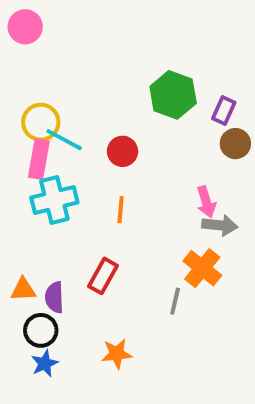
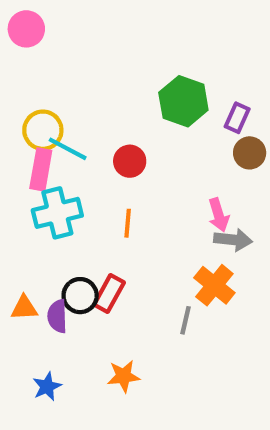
black circle: (41, 330) -> (80, 296), moved

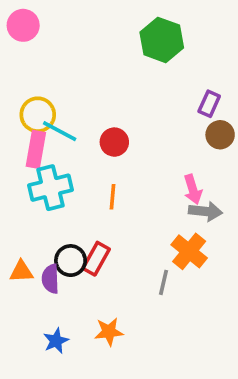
green hexagon: (183, 101) -> (162, 40), moved
blue star: (47, 387) -> (56, 341), moved

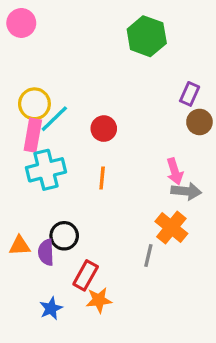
cyan line: (60, 131) -> (54, 119), turned -72
red rectangle: (96, 259) -> (86, 275), moved

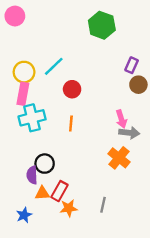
cyan line: (54, 119) -> (54, 66), moved
orange triangle: (20, 246) -> (42, 193), moved
gray line: (148, 256) -> (103, 205), moved
blue star: (51, 308) -> (24, 215), moved

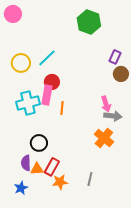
red circle: (72, 89) -> (52, 82), moved
pink rectangle: (23, 94) -> (47, 95), moved
purple semicircle: (32, 175) -> (26, 163), moved

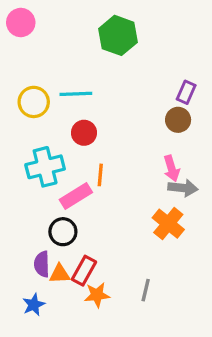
green hexagon: (89, 22) -> (118, 35), moved
cyan line: (47, 58) -> (76, 94), turned 42
brown circle: (121, 74) -> (178, 120), moved
pink rectangle: (47, 95) -> (76, 196), moved, turned 48

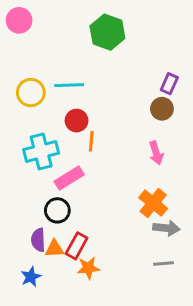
orange line: (100, 175) -> (91, 141), moved
gray arrow: (183, 188) -> (166, 228), moved
gray line: (146, 290) -> (163, 263), moved, turned 72

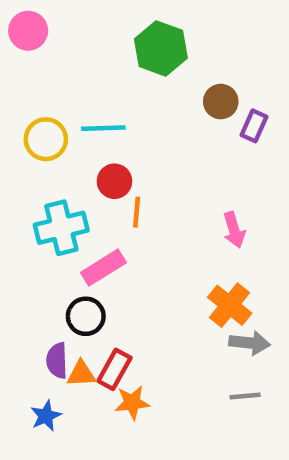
brown circle: (162, 109) -> (221, 102), moved

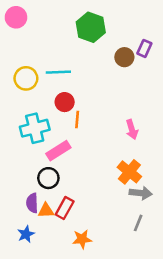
purple rectangle: (254, 126) -> (144, 48), moved
gray line: (245, 396) -> (138, 223), turned -63
orange star: (132, 403) -> (82, 239), moved

